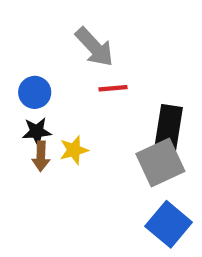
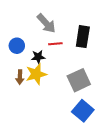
black rectangle: (169, 127) -> (83, 37), moved
black star: (37, 132) -> (38, 57), moved
yellow star: (74, 150) -> (36, 74), size x1.5

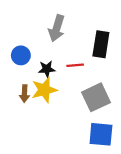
gray arrow: (46, 23) -> (57, 28), turned 60
red line: (55, 44) -> (75, 65), moved
blue square: (83, 111) -> (101, 134), turned -35

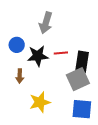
black rectangle: (101, 44) -> (82, 62), moved
black star: (47, 69) -> (38, 56), size x1.5
yellow star: (44, 90) -> (40, 102), moved

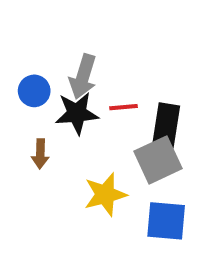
gray arrow: (46, 23) -> (83, 77), moved
yellow star: (40, 102) -> (105, 194), moved

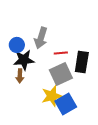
black star: (77, 113) -> (24, 60), moved
gray square: (158, 160) -> (61, 74), moved
blue square: (166, 221) -> (66, 104), moved, turned -35

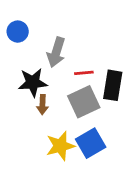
blue circle: (17, 45) -> (18, 32), moved
brown arrow: (20, 76) -> (42, 105), moved
yellow star: (52, 96) -> (60, 146), moved

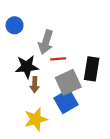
red line: (84, 73) -> (58, 59), moved
blue square: (91, 143) -> (66, 101), moved
yellow star: (60, 146) -> (36, 119), moved

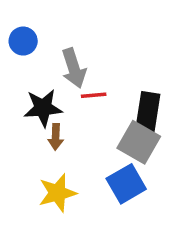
gray arrow: (46, 42) -> (74, 68), turned -35
gray square: (68, 82) -> (139, 142), moved, turned -35
blue square: (66, 101) -> (126, 184), moved

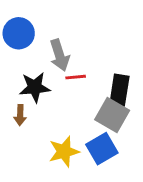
blue circle: (23, 41) -> (19, 33), size x1.4
brown arrow: (56, 137) -> (20, 115), moved
yellow star: (57, 193) -> (64, 152), moved

